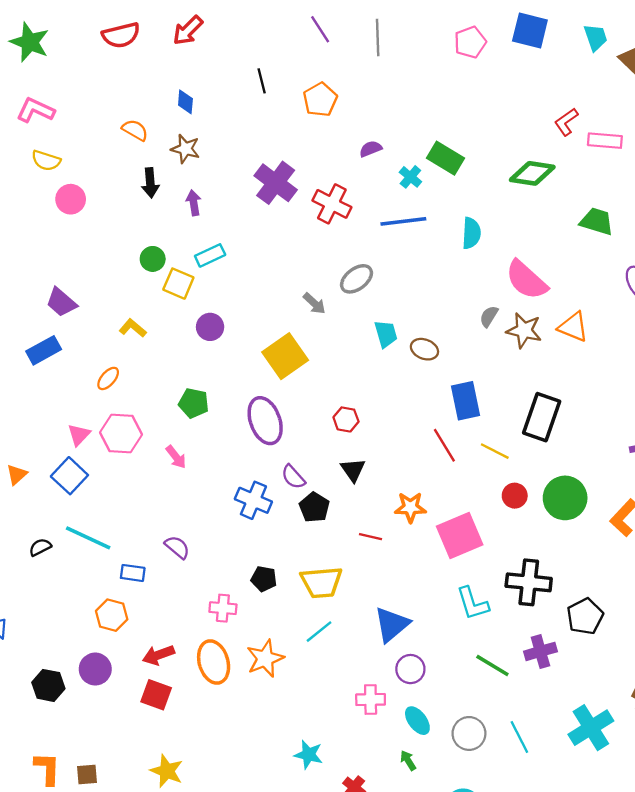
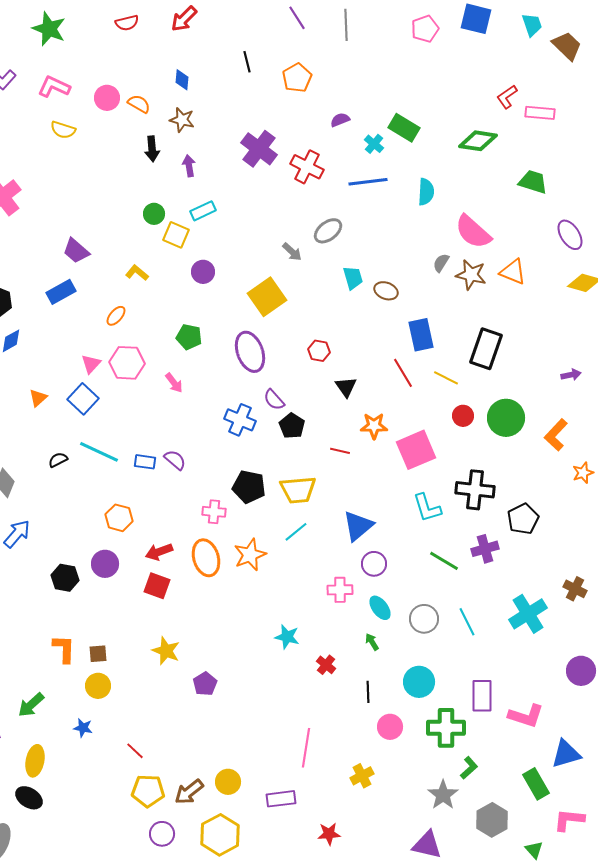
red semicircle: (121, 35) -> (127, 23), size x0.7
pink circle: (71, 199) -> (107, 98), moved
black triangle: (353, 470) -> (346, 387), moved
blue rectangle: (133, 573) -> (145, 462), moved
black pentagon: (264, 579) -> (249, 487), size x1.5

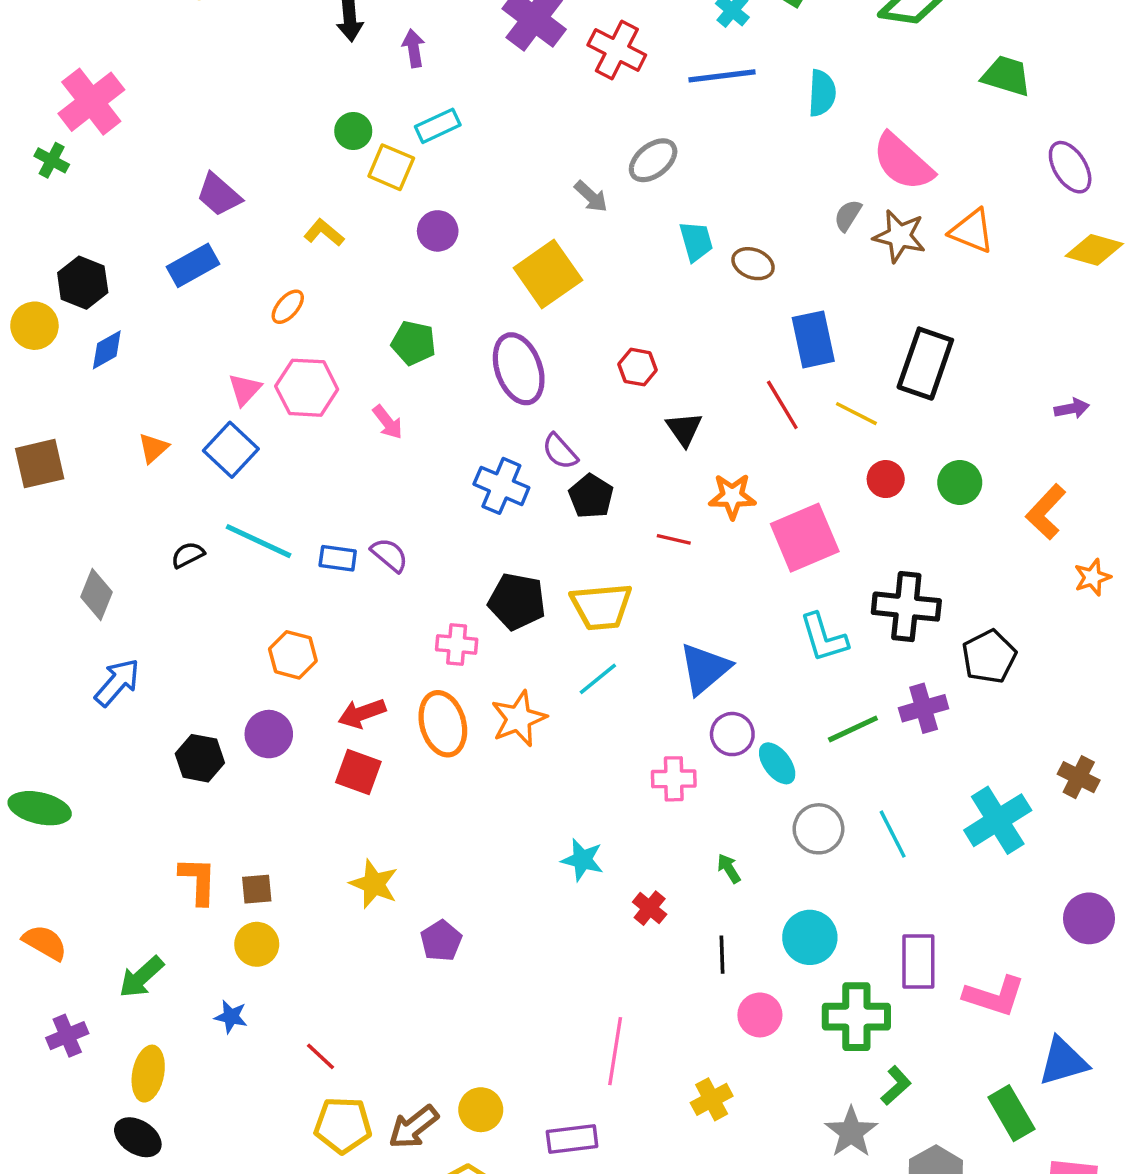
green circle: (506, 418) -> (960, 482), size x0.7
green line: (444, 561) -> (853, 729), turned -56
cyan ellipse: (380, 608) -> (777, 763), moved

